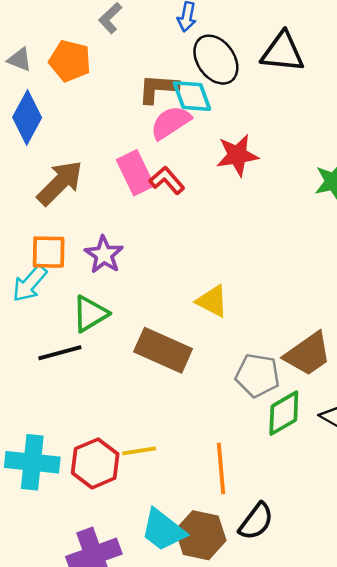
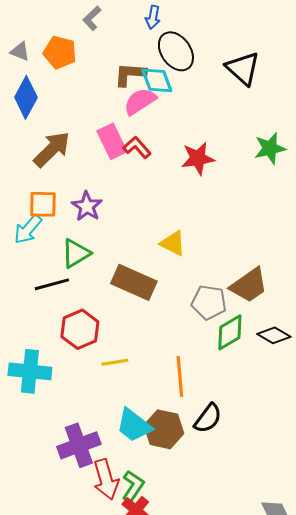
black triangle: (283, 52) -> (243, 68), moved, turned 36
red star: (237, 155) -> (198, 158), moved
red hexagon: (95, 463) -> (80, 329), moved

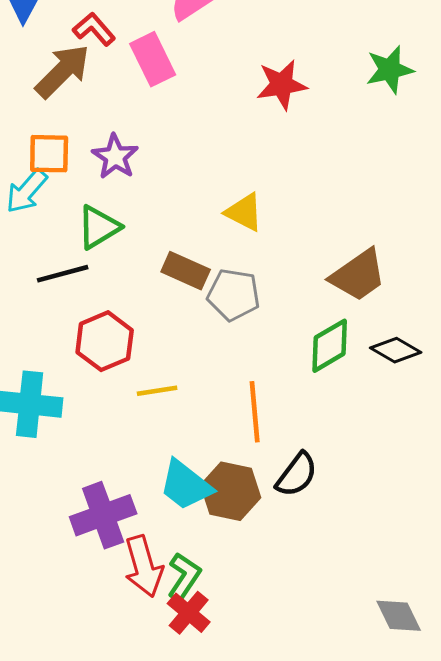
red L-shape: (137, 147) -> (94, 29), moved
brown rectangle: (134, 282) -> (186, 271), size x0.7
gray pentagon: (209, 302) -> (234, 295), moved

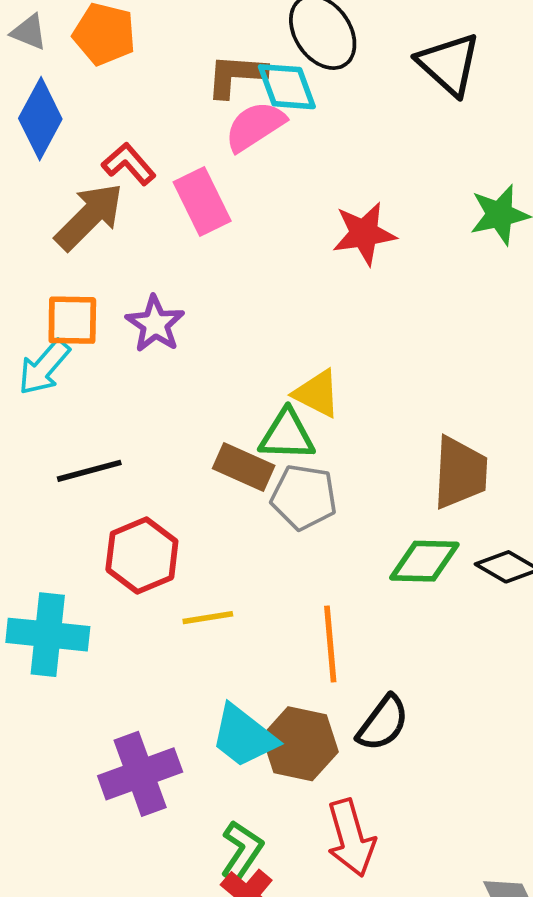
green triangle: (99, 227) -> (287, 435), moved, turned 33
brown trapezoid: (358, 275) -> (460, 473), turned -52
green diamond: (330, 346) -> (424, 561), turned 32
red arrow: (144, 566) -> (351, 838), moved

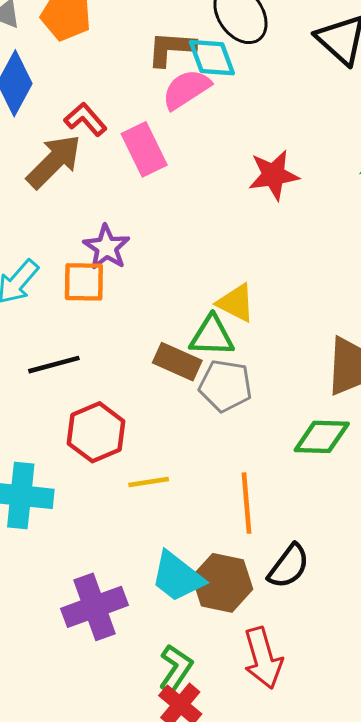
orange square: (72, 320) -> (84, 282), moved

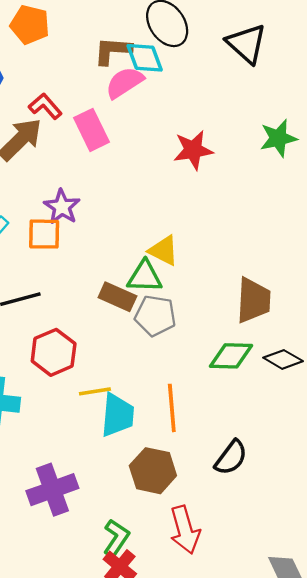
black semicircle: (289, 566) -> (231, 458), moved
cyan trapezoid: (177, 577) -> (117, 415), moved, turned -123

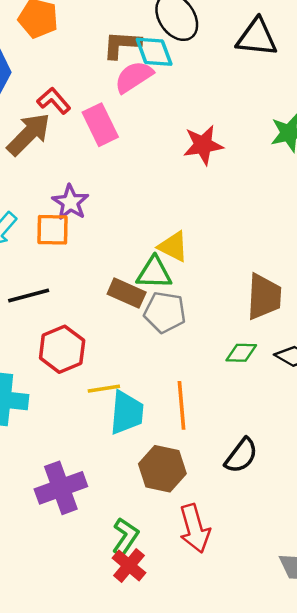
black triangle: (246, 44) -> (257, 37), turned -36
green diamond: (231, 356) -> (241, 353), size x0.7

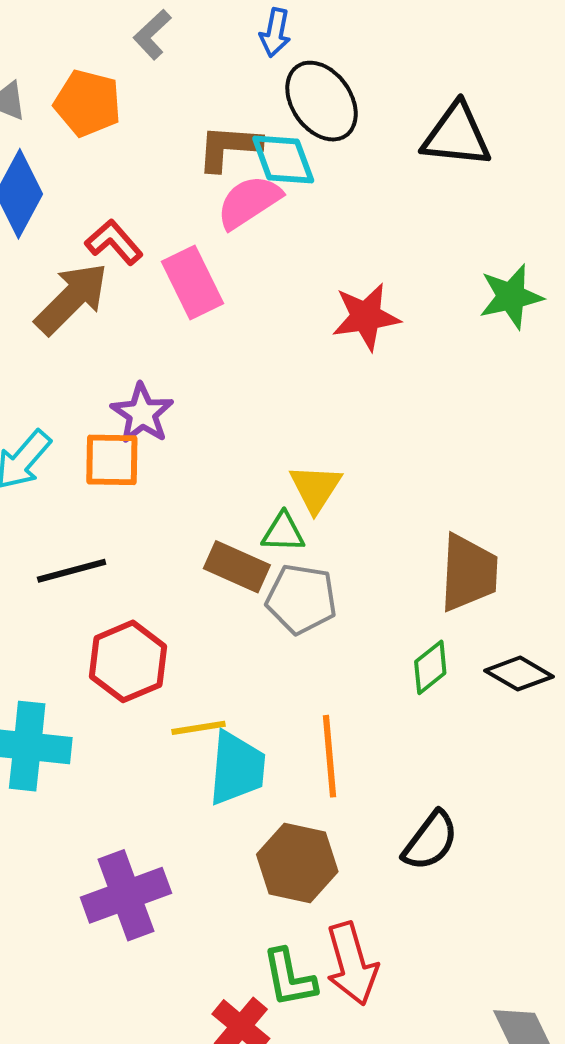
yellow triangle: (173, 247) -> (315, 488), turned 36
green triangle: (154, 273) -> (283, 532), size x0.7
green diamond: (241, 353) -> (430, 667), turned -40
green L-shape: (125, 537) -> (289, 978), moved, turned 135

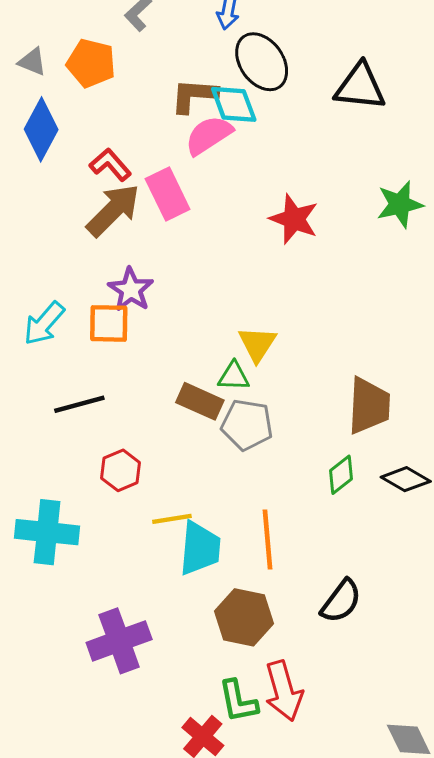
brown arrow: (72, 299) -> (113, 210), moved
red star: (366, 317) -> (294, 219), turned 30
red hexagon: (128, 661) -> (121, 470), size x0.7

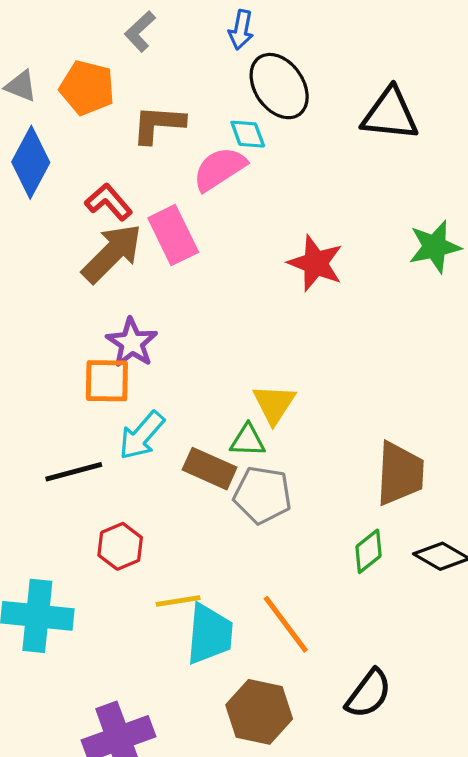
brown L-shape: (194, 96) -> (158, 124), moved
cyan diamond: (234, 104) -> (248, 134), size x0.7
cyan arrow: (44, 323) -> (142, 435), moved
orange line: (268, 539) -> (286, 624), turned -32

